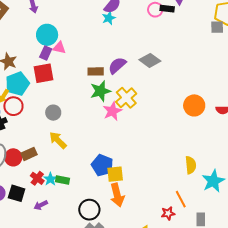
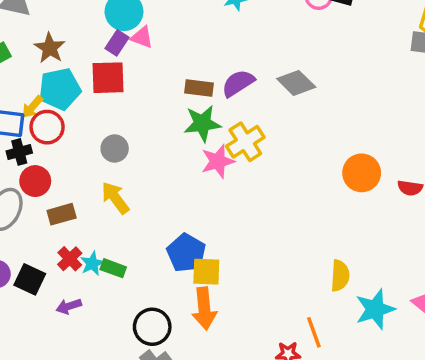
red circle: (13, 157) -> (35, 181), moved

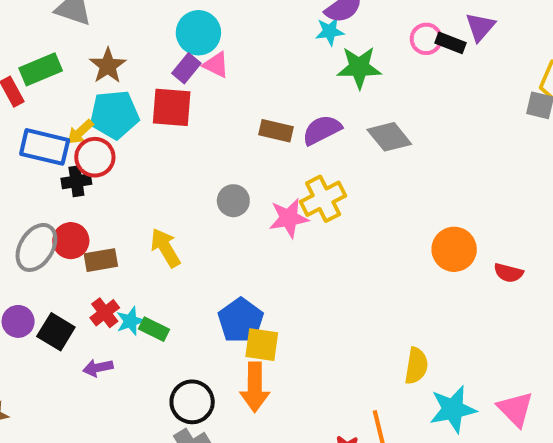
green star: (202, 123) -> (359, 67), moved
gray circle: (115, 148) -> (233, 201), moved
black cross: (19, 152) -> (76, 181), moved
red circle: (35, 181) -> (71, 241), moved

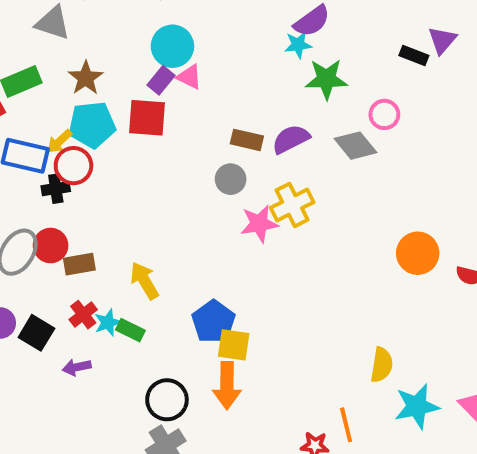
pink circle: (426, 39) -> (384, 114), moved
gray circle: (233, 201) -> (231, 179), moved
yellow arrow: (165, 248) -> (144, 281), moved

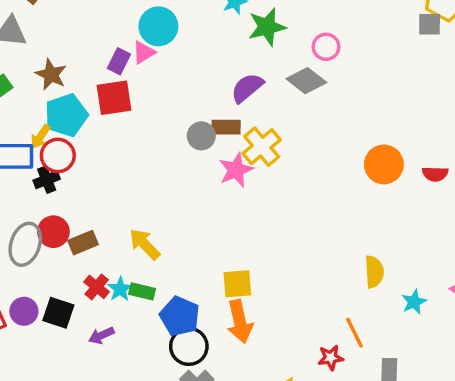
cyan circle: (172, 46) -> (158, 26), moved
pink triangle: (189, 77) -> (144, 53), turned -45
brown rectangle: (247, 140) -> (226, 127), moved
blue pentagon: (213, 322) -> (180, 316), moved
cyan star: (417, 406) -> (414, 302), size x0.6

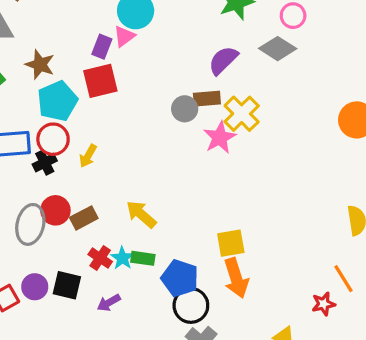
yellow arrow: (40, 137) -> (88, 156), moved

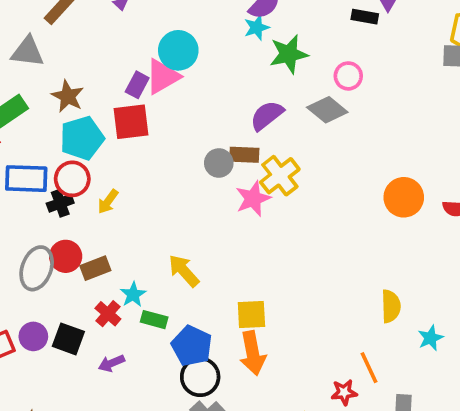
pink triangle: (124, 36) -> (163, 77), size x1.5
yellow arrow: (141, 214) -> (184, 271), moved
cyan star: (122, 258) -> (133, 295), moved

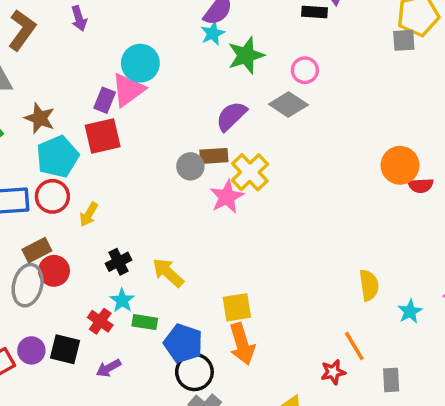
orange circle: (404, 197) -> (400, 165), moved
black cross: (60, 203) -> (118, 262), moved
brown rectangle: (95, 268) -> (37, 250), moved

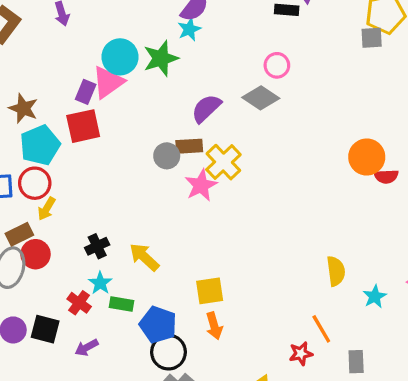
green star: (246, 55) -> (161, 58), moved
yellow arrow: (89, 214) -> (47, 209), moved
orange arrow: (242, 344) -> (214, 326), size x0.7

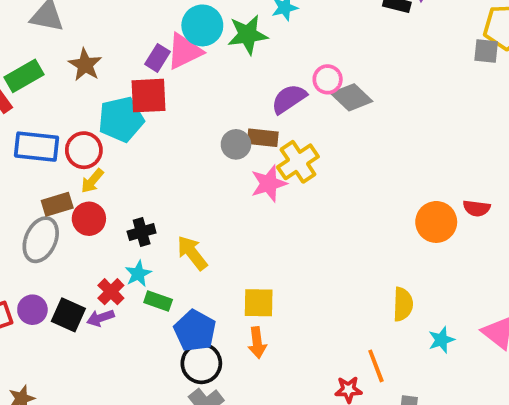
pink circle: (277, 65) -> (328, 79), moved
cyan pentagon: (40, 145) -> (121, 119), moved
orange circle: (367, 157) -> (436, 222), moved
red circle: (35, 254) -> (89, 219), moved
purple arrow: (87, 348) -> (100, 318), moved

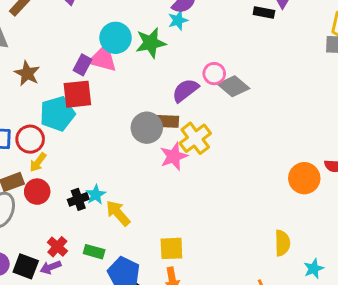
pink triangle: (184, 51) -> (103, 59), turned 44
gray circle: (236, 144) -> (147, 128), size x1.4
cyan star: (138, 274) -> (96, 195), moved

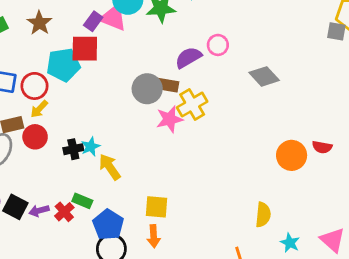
gray diamond: (233, 86) -> (264, 76), moved
red cross: (57, 247) -> (64, 212), moved
cyan star: (314, 269) -> (290, 243), turned -30

